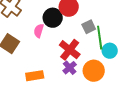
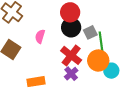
black circle: (53, 18) -> (71, 27), moved
cyan circle: (110, 51) -> (111, 71), moved
orange circle: (94, 71) -> (98, 60), moved

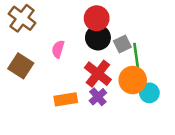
orange rectangle: (36, 82) -> (66, 99), moved

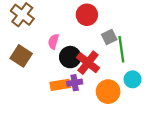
black circle: (98, 38) -> (70, 57), moved
orange circle: (133, 80) -> (108, 92), moved
purple cross: (98, 97) -> (75, 83), moved, turned 32

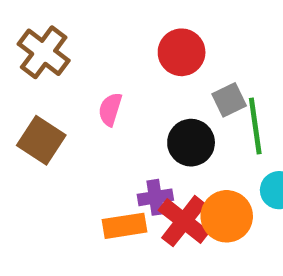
black circle: (70, 57) -> (191, 143), moved
red cross: (88, 63) -> (184, 221), moved
orange rectangle: (60, 85) -> (124, 226), moved

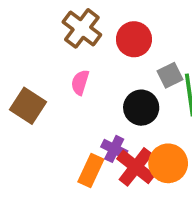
brown cross: (44, 52) -> (82, 28), moved
purple cross: (155, 197) -> (114, 149), turned 35
orange rectangle: (124, 226) -> (91, 171), turned -56

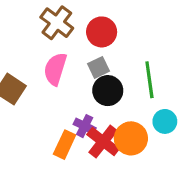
gray square: (170, 75) -> (99, 67), moved
pink semicircle: (80, 82) -> (55, 69), size x1.5

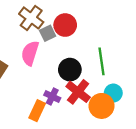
gray square: (99, 67) -> (48, 33), moved
orange circle: (131, 138) -> (102, 106), moved
red cross: (103, 141) -> (78, 92), moved

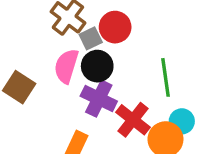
black circle: (70, 70) -> (97, 66), moved
purple cross: (52, 97) -> (99, 99), moved, size x1.5

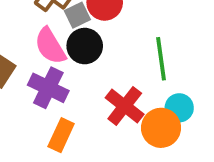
pink semicircle: (66, 66) -> (50, 46), turned -48
purple cross: (99, 99) -> (48, 88), moved

